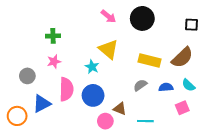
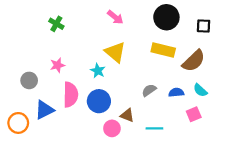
black circle: (142, 18) -> (166, 17), moved
green cross: (53, 36) -> (56, 24), moved, turned 32
yellow rectangle: (149, 61) -> (163, 50), moved

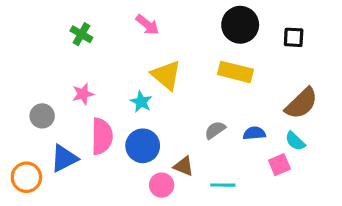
pink arrow: (115, 17) -> (147, 25), moved
brown semicircle: (194, 61) -> (301, 103), moved
cyan semicircle: (200, 90) -> (295, 141), moved

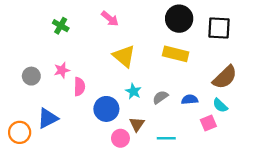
black square: (294, 37) -> (219, 28), size x1.5
cyan star: (141, 102) -> (133, 91), moved
gray circle: (42, 116) -> (31, 76), moved
pink semicircle: (102, 136) -> (79, 87), moved, size x0.7
brown triangle: (184, 166) -> (137, 124), turned 42

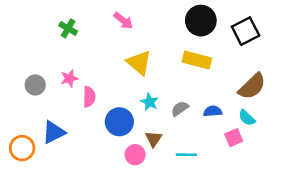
black square: (219, 28) -> (246, 31), turned -30

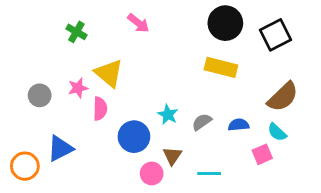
yellow triangle: (139, 63) -> (109, 73), moved

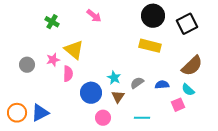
blue triangle: (60, 148) -> (40, 113), moved
brown triangle: (172, 156) -> (118, 97), moved

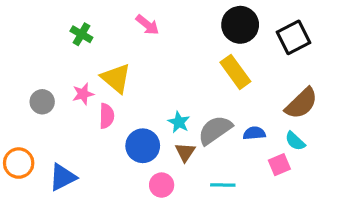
yellow rectangle: (150, 46) -> (235, 72), turned 40
gray semicircle: (137, 83) -> (215, 130), size x1.6
orange circle: (17, 113) -> (19, 163), moved

